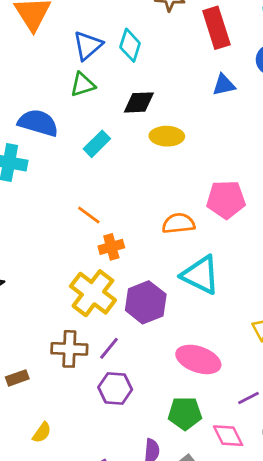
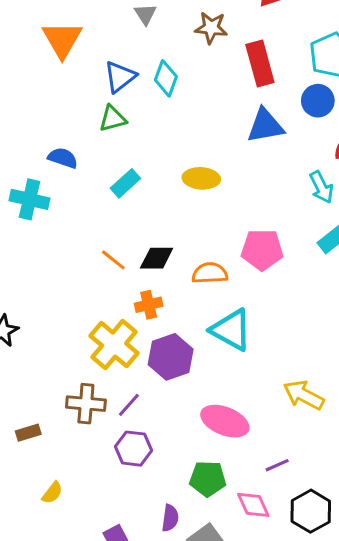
blue triangle: (224, 85) -> (265, 126), size x1.5
black diamond: (139, 102) -> (157, 258), moved
blue semicircle: (38, 123) -> (63, 158), size x0.7
orange cross: (111, 247) -> (149, 305), moved

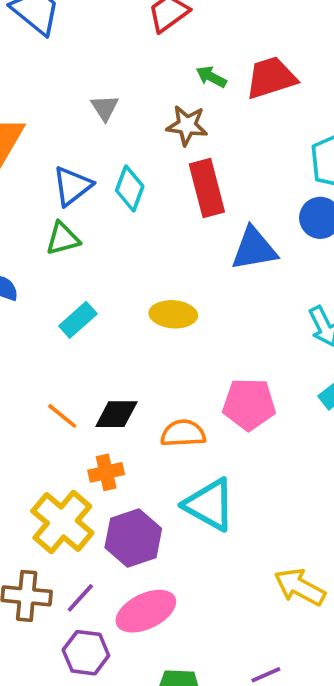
red rectangle: (260, 64) -> (207, 188), moved
pink ellipse: (225, 421) -> (146, 611), moved, turned -48

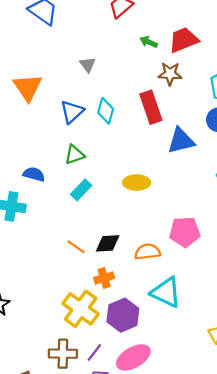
brown star: (187, 125) -> (170, 74), moved
green triangle: (63, 239) -> (75, 155), moved

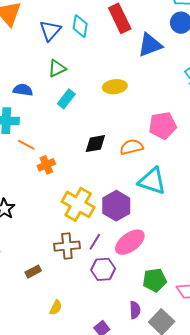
orange line: (76, 247) -> (26, 145), moved
orange cross: (104, 278) -> (46, 165), moved

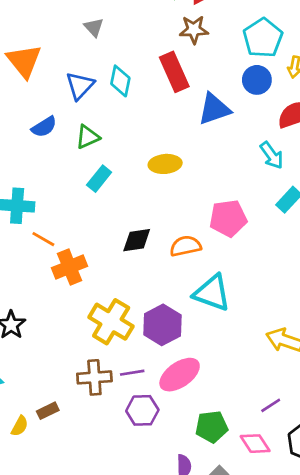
blue semicircle: (23, 90) -> (44, 127), moved, turned 138
orange cross: (46, 165) -> (70, 267), size x1.4
purple line: (95, 242) -> (132, 373), turned 48
yellow semicircle: (56, 308) -> (20, 426), moved

